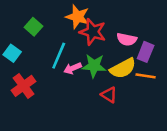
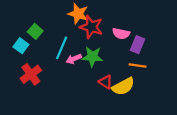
green square: (34, 27) -> (35, 31), moved
yellow semicircle: (123, 68) -> (123, 86), moved

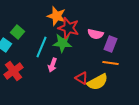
green star: (92, 57) -> (62, 43), moved
pink arrow: (74, 59) -> (52, 65), moved, turned -48

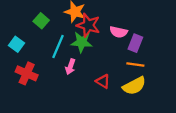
green square: (18, 32) -> (41, 21), moved
red cross: (14, 71) -> (27, 73), turned -30
yellow semicircle: (98, 82) -> (134, 86), moved

